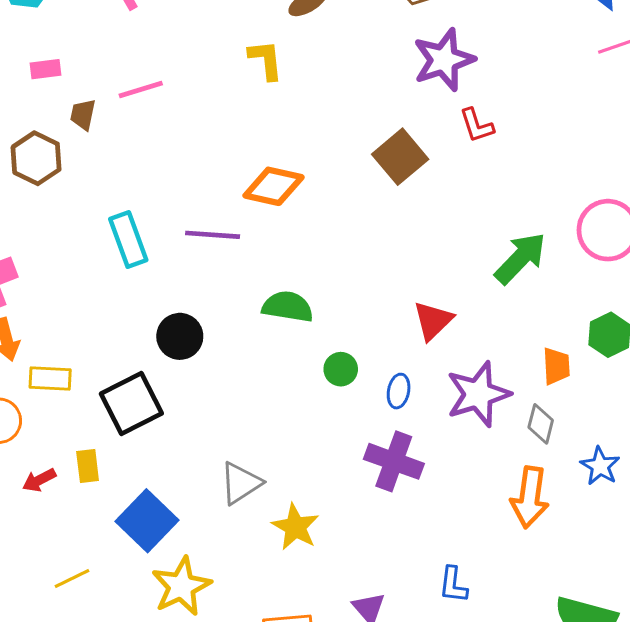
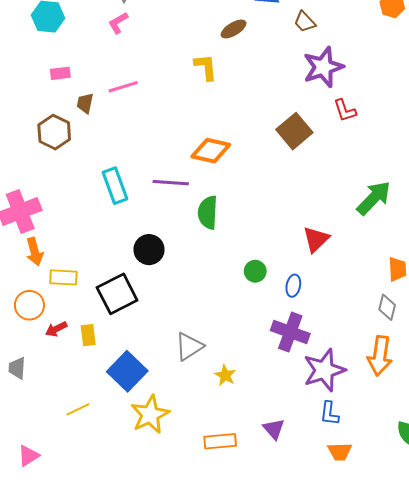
green semicircle: (288, 307) -> (208, 212), moved, turned -96
purple star: (478, 394) -> (324, 370), moved
red arrow: (39, 480) -> (56, 329), moved
yellow star: (295, 527) -> (225, 375), size x0.7

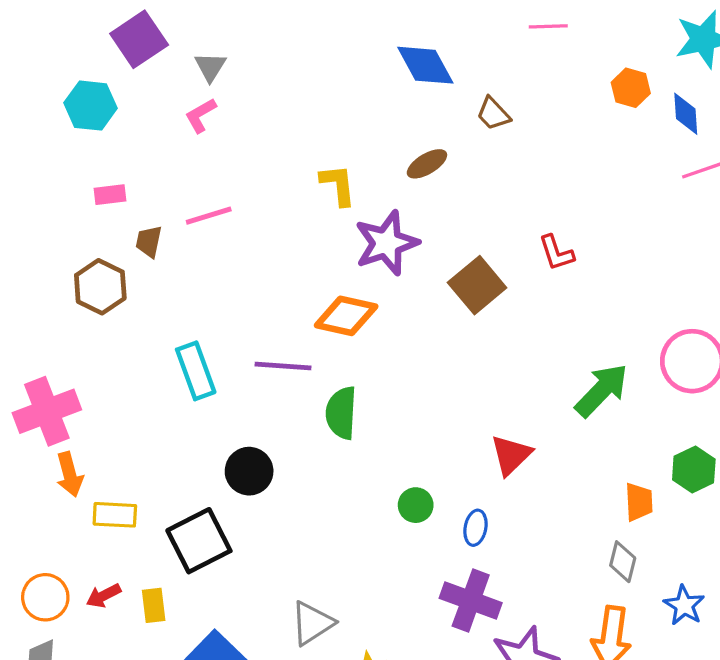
brown ellipse: (234, 29) -> (427, 164), moved
purple star: (323, 67) -> (387, 243), moved
orange circle: (29, 305) -> (45, 597), moved

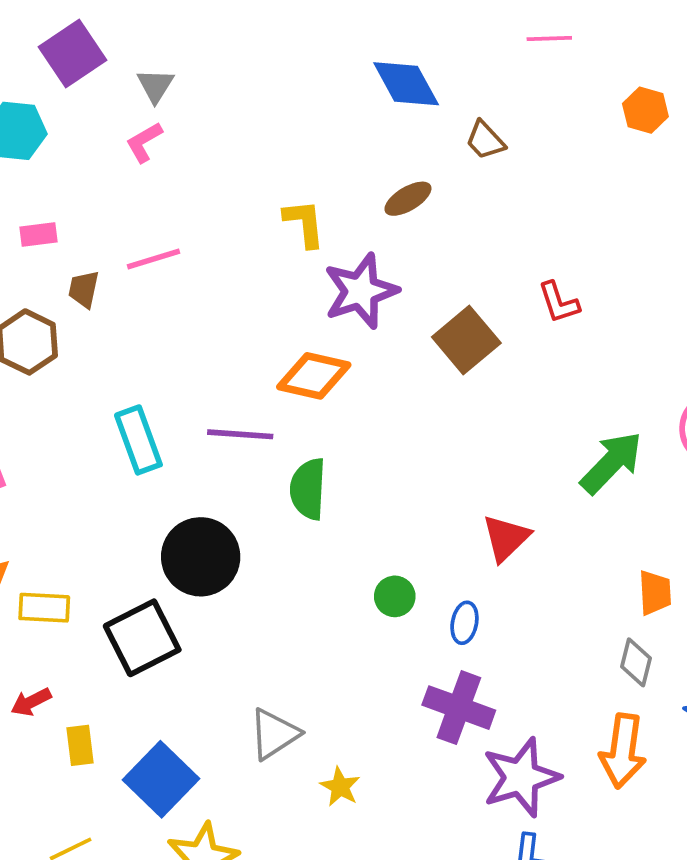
black circle: (249, 471) -> (201, 557), size x1.4
yellow rectangle: (154, 605) -> (80, 745), moved

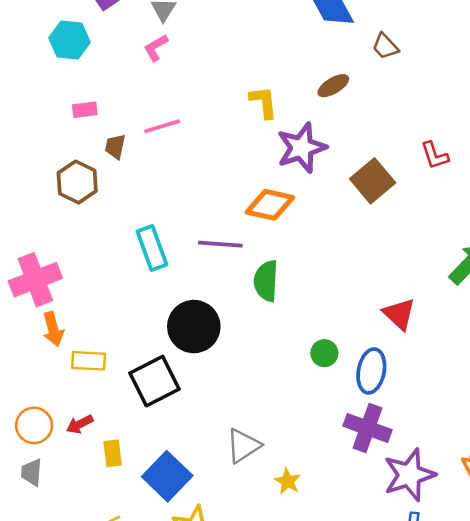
red triangle: (506, 538) -> (399, 314), turned -33
blue ellipse: (464, 623) -> (371, 371), size x1.6

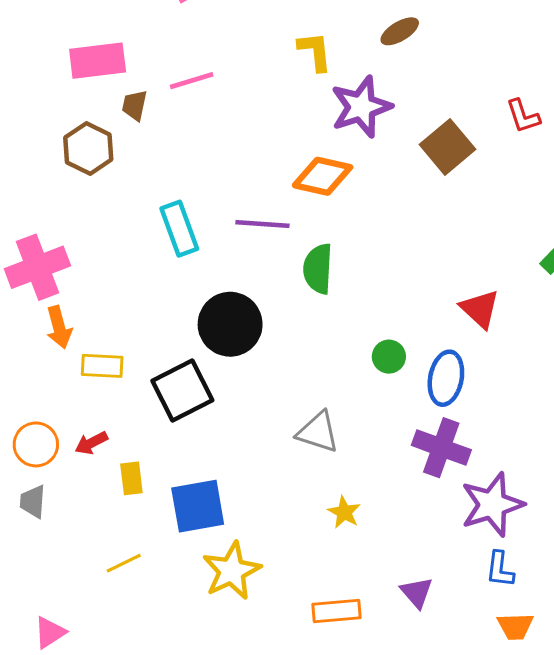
pink rectangle: (85, 110) -> (98, 61), size x1.8
gray triangle: (243, 446) -> (318, 432), moved, turned 51
blue square: (167, 476) -> (198, 506), turned 36

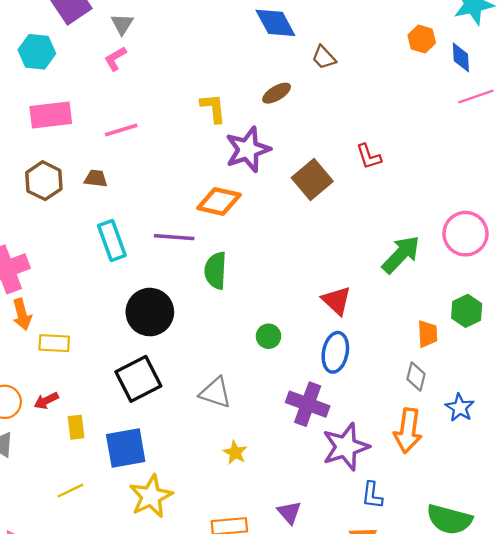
brown trapezoid: (135, 105) -> (96, 178), moved, turned 85
blue ellipse: (446, 378) -> (335, 352), moved
black square: (182, 391) -> (138, 379), moved
blue L-shape: (500, 569) -> (372, 495), moved

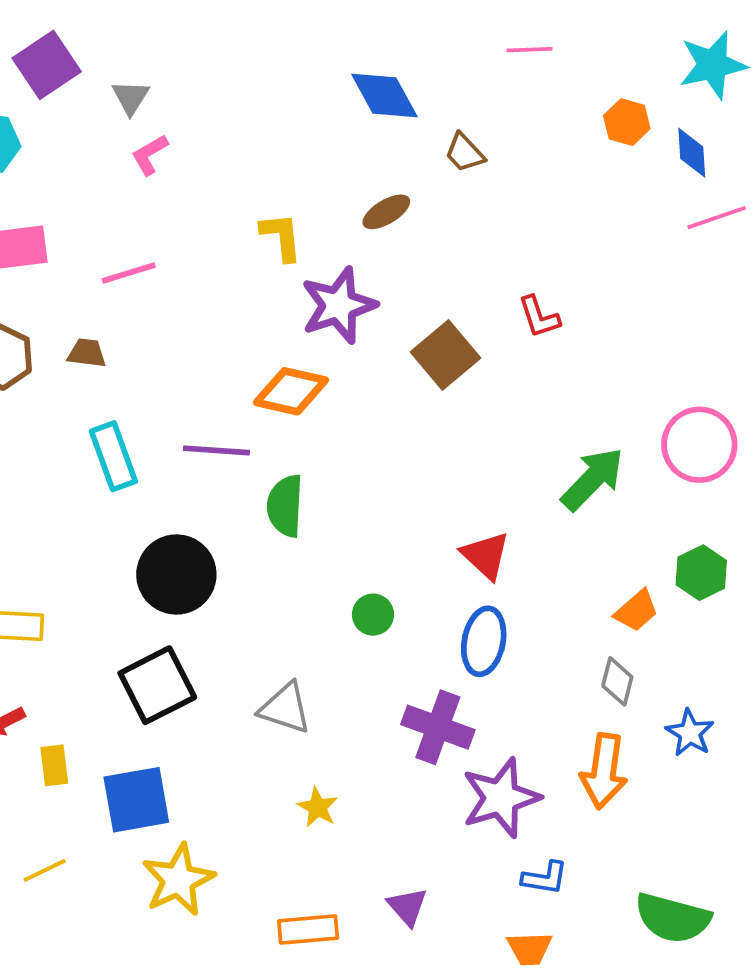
pink L-shape: (115, 59) -> (150, 155), moved
orange trapezoid: (427, 334) -> (636, 611), turned 52
blue L-shape: (372, 495) -> (545, 878), turned -88

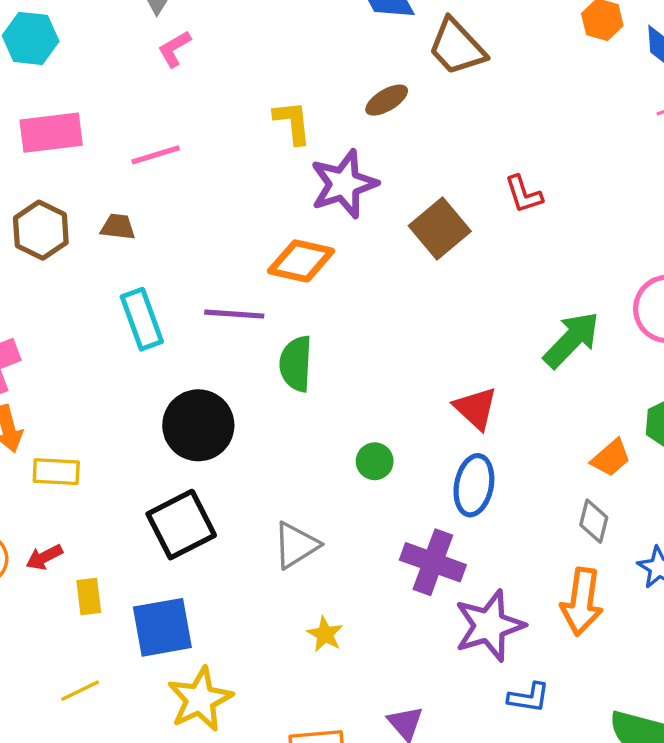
brown trapezoid: (465, 153) -> (457, 47), size x1.6
gray triangle: (285, 708) -> (296, 545), turned -50

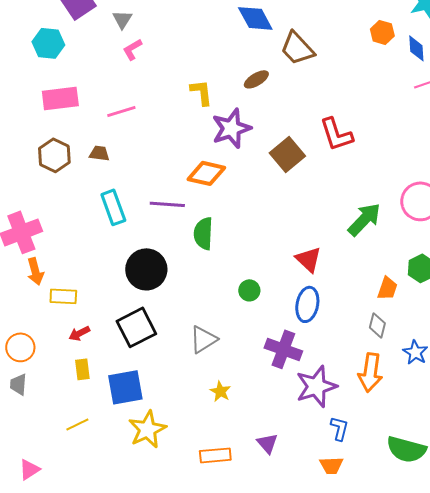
red L-shape: (524, 194) -> (336, 134), size x1.5
orange trapezoid: (611, 458) -> (387, 288), turned -30
red arrow: (44, 557) -> (79, 333), moved
blue L-shape: (529, 697) -> (339, 428), turned -85

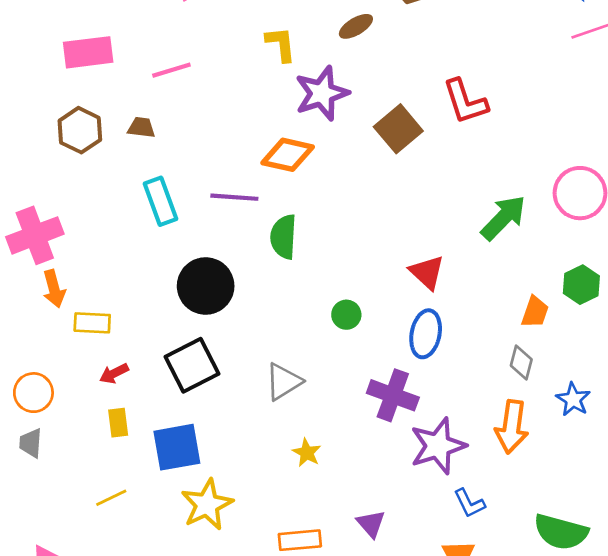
blue L-shape: (339, 428) -> (469, 503), turned 140

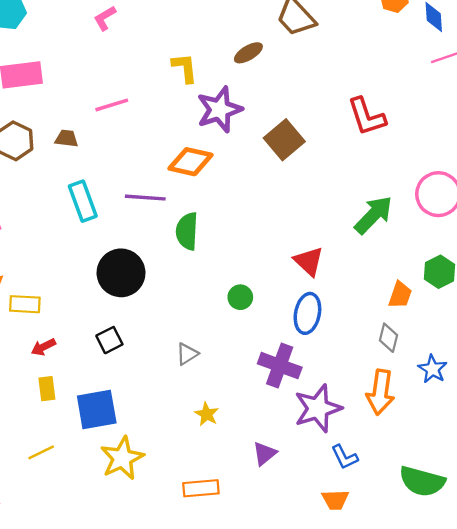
pink line: (171, 70) -> (112, 105), moved
red L-shape: (465, 102) -> (367, 117), moved
black square: (192, 365) -> (109, 340), size x0.6
gray triangle: (283, 382) -> (187, 354), size x0.7
purple triangle: (371, 524) -> (265, 454), moved, turned 32

